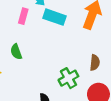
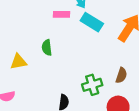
pink rectangle: (23, 16) -> (62, 14), turned 63

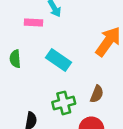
cyan rectangle: (92, 22) -> (59, 60), moved

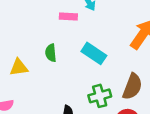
brown semicircle: (97, 94) -> (132, 87), size x1.5

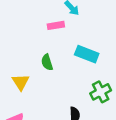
yellow triangle: (19, 67) -> (21, 82), turned -42

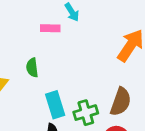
cyan rectangle: (87, 54) -> (55, 105), moved, turned 40

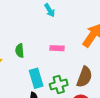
pink rectangle: (50, 28) -> (57, 48), moved

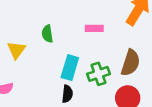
cyan rectangle: (36, 78) -> (70, 68), turned 36

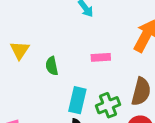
yellow triangle: (16, 50) -> (20, 50), moved

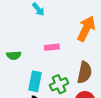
green semicircle: (52, 66) -> (14, 55), turned -80

